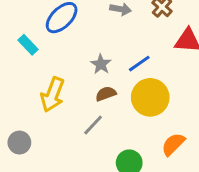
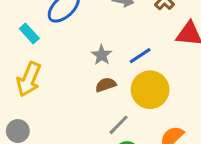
yellow arrow: (53, 95) -> (29, 79), moved
gray line: (93, 125) -> (119, 125), moved

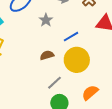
gray star: (102, 55) -> (46, 20), moved

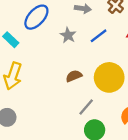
blue line: (71, 37) -> (99, 36), moved

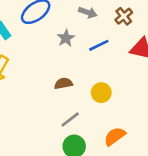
yellow circle: (109, 77) -> (101, 93), size x0.6

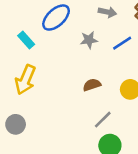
gray star: (66, 38) -> (89, 40), turned 30

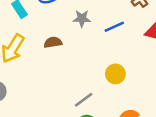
brown semicircle: (92, 85) -> (53, 42), moved

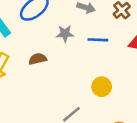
blue line: (114, 27) -> (98, 40), turned 30

